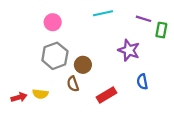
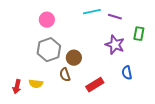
purple line: (143, 19) -> (115, 17), moved
green rectangle: (161, 30) -> (139, 34), moved
red arrow: (19, 97) -> (17, 87), turned 120

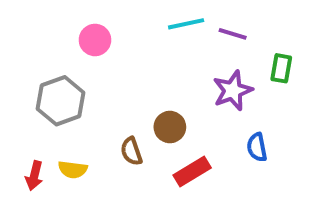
purple star: (115, 45) -> (233, 91), turned 30
gray hexagon: (49, 50) -> (61, 101), moved
brown circle: (74, 58) -> (170, 127), moved

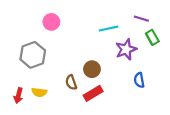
cyan line: (186, 24) -> (108, 29), moved
purple line: (233, 34) -> (141, 19), moved
green rectangle: (281, 68) -> (152, 37), turned -40
red rectangle: (192, 172) -> (93, 93), moved

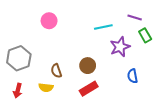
gray hexagon: (33, 55) -> (19, 58), moved
brown semicircle: (71, 82) -> (56, 71), moved
yellow semicircle: (39, 92) -> (46, 87), moved

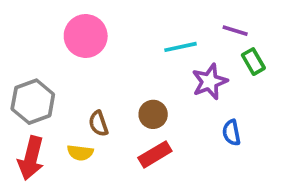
pink circle: (49, 21) -> (86, 36), size x1.5
red arrow: (18, 91) -> (31, 158), size x1.6

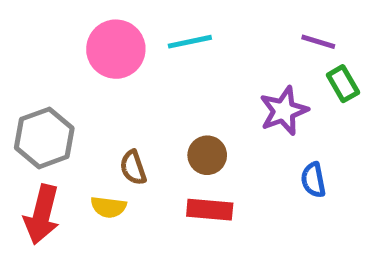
cyan line: (180, 47) -> (190, 42), moved
red rectangle: (155, 154) -> (210, 210), turned 36

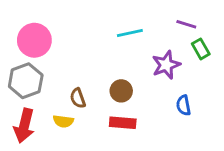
cyan line: (190, 42) -> (130, 33), moved
pink circle: (116, 49) -> (34, 40), moved

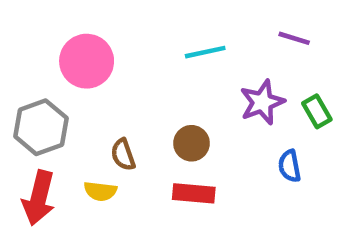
pink circle: (34, 40) -> (87, 61), moved
green rectangle: (201, 49) -> (317, 111), moved

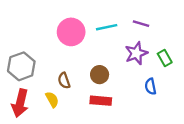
purple line: (294, 38) -> (141, 24), moved
pink circle: (87, 61) -> (71, 32), moved
yellow semicircle: (100, 191) -> (52, 99), turned -126

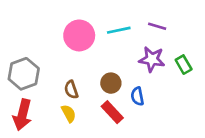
purple star: (136, 53) -> (152, 59), turned 30
blue semicircle: (151, 86) -> (137, 96), moved
yellow semicircle: (52, 99) -> (69, 113), moved
red rectangle: (101, 101) -> (112, 112), turned 42

